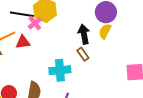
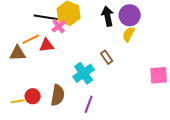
black arrow: (84, 34) -> (108, 16), moved
cyan cross: (60, 70) -> (84, 73), turned -30

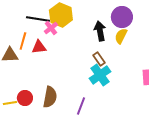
black arrow: (108, 16) -> (100, 31), moved
orange line: (31, 39) -> (23, 41), turned -48
cyan cross: (84, 73) -> (100, 75), moved

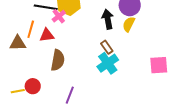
brown semicircle: (50, 97) -> (58, 60), moved
purple line: (81, 106) -> (70, 95), moved

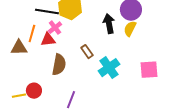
pink cross: (59, 16) -> (55, 28), moved
brown rectangle: (107, 47) -> (87, 52), moved
pink square: (159, 65) -> (149, 70), moved

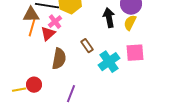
red triangle: (48, 40) -> (48, 34), turned -35
brown triangle: (19, 48) -> (31, 15), moved
pink square: (149, 70) -> (135, 53), moved

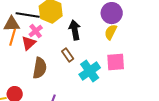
black arrow: (109, 18) -> (75, 30), moved

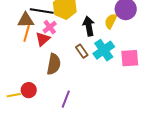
yellow semicircle: (111, 32) -> (111, 21), moved
cyan cross: (90, 71) -> (104, 50), moved

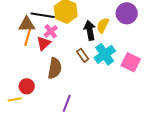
yellow semicircle: (111, 21) -> (103, 25), moved
pink square: (130, 58) -> (131, 62), turned 30
red circle: (29, 90) -> (27, 86), moved

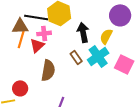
yellow semicircle: (103, 25) -> (106, 36), moved
pink cross: (51, 31) -> (44, 33), turned 32

